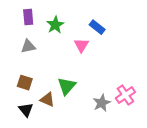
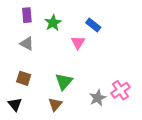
gray triangle: (28, 46) -> (27, 43), turned 40
brown triangle: (47, 100) -> (55, 104), moved, turned 48
black triangle: (26, 110) -> (15, 104), moved

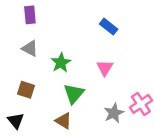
green star: (53, 23) -> (61, 63), moved
pink triangle: (78, 42) -> (105, 68), moved
brown triangle: (55, 104) -> (63, 121), turned -40

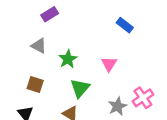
purple rectangle: (30, 15) -> (50, 14), moved, turned 63
blue rectangle: (109, 27) -> (125, 25), moved

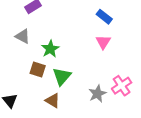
pink triangle: (109, 64) -> (103, 42), moved
brown square: (35, 84) -> (38, 70), moved

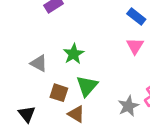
gray triangle: (23, 36) -> (39, 63), moved
brown square: (38, 70) -> (59, 93), moved

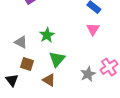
brown square: (59, 93) -> (27, 64), moved

